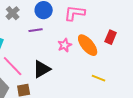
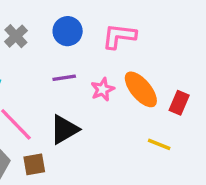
purple line: (36, 30) -> (64, 78), moved
red rectangle: (111, 37) -> (179, 103), moved

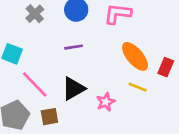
pink star: (103, 89) -> (106, 102), moved
yellow line: (159, 144) -> (138, 87), moved

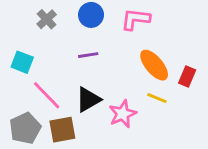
pink star: (106, 102) -> (123, 114), size x1.4
brown square: (49, 117) -> (62, 130), size x1.4

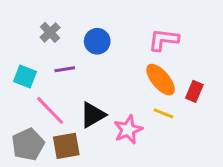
blue circle: (91, 15) -> (97, 41), moved
pink L-shape: (135, 19) -> (163, 40), moved
purple line: (88, 55) -> (65, 69), moved

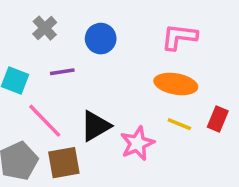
orange ellipse: (161, 80) -> (176, 84), turned -40
red rectangle: (194, 91) -> (218, 119), moved

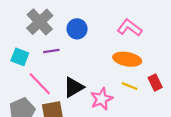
gray cross: (45, 28) -> (40, 22), size x1.6
pink L-shape: (179, 37) -> (130, 28), turned 30
red rectangle: (218, 119) -> (155, 83), turned -49

